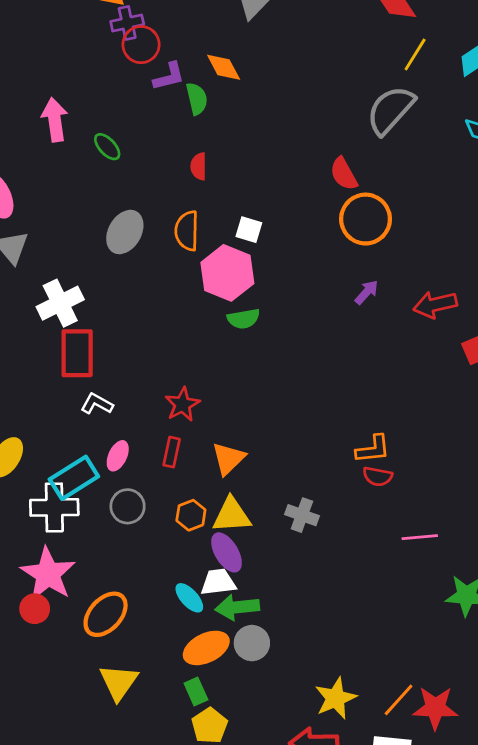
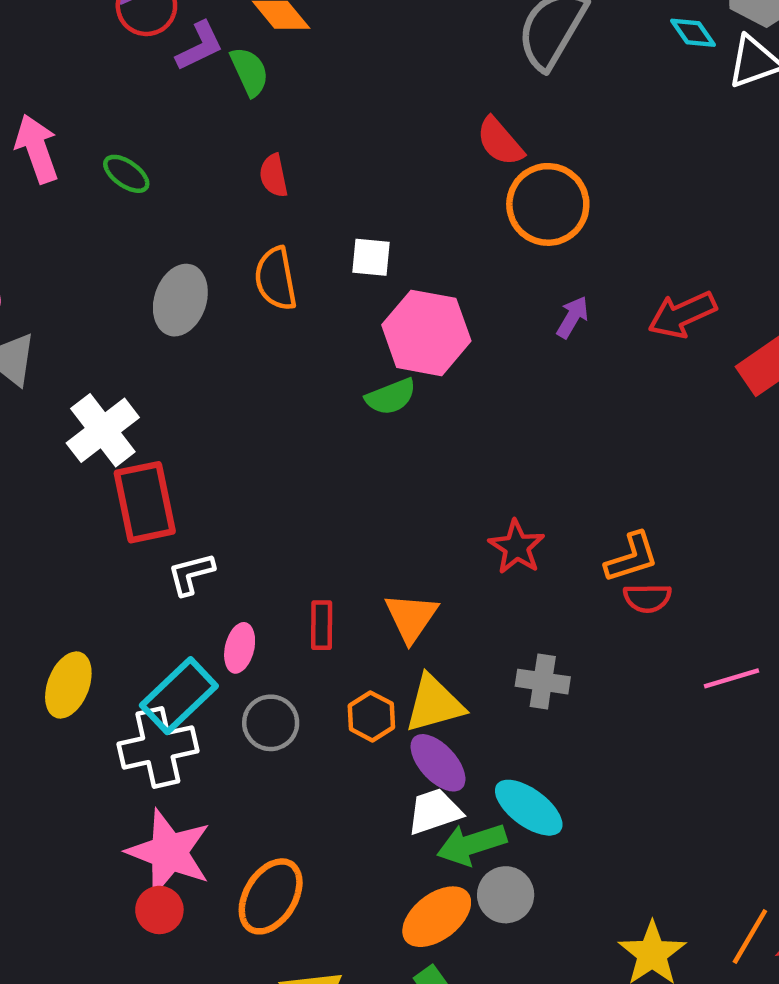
pink hexagon: (227, 273) -> (426, 333), moved
white L-shape: (97, 404) -> (191, 574), turned -32
red star: (182, 404) -> (517, 547), moved
cyan ellipse: (189, 598) -> (529, 808), moved, size x1.4

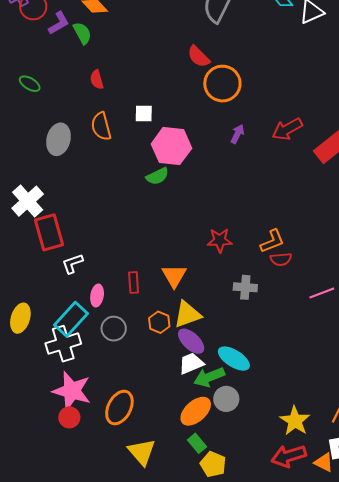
red star: (517, 547) -> (220, 240), turned -30
gray cross: (543, 682) -> (245, 287), moved

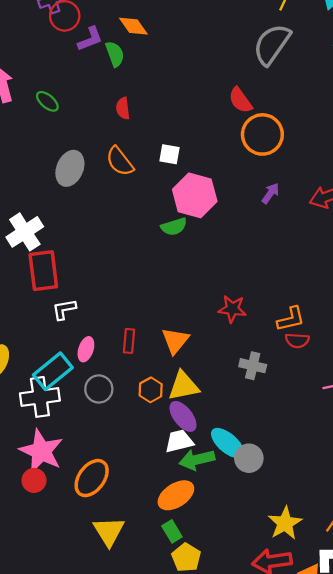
orange semicircle: (101, 126) -> (120, 161), turned -32
gray circle: (226, 399) -> (249, 458), moved

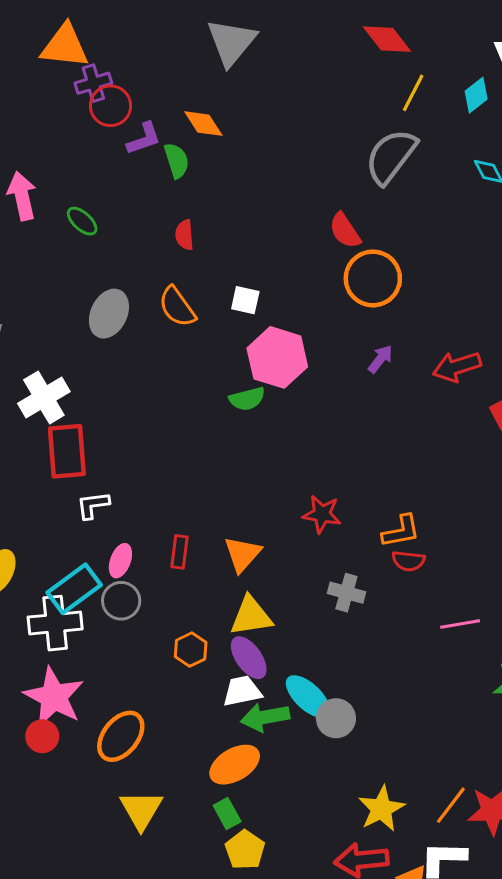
gray circle: (99, 389) -> (121, 601), moved
orange hexagon: (151, 390) -> (191, 650), moved

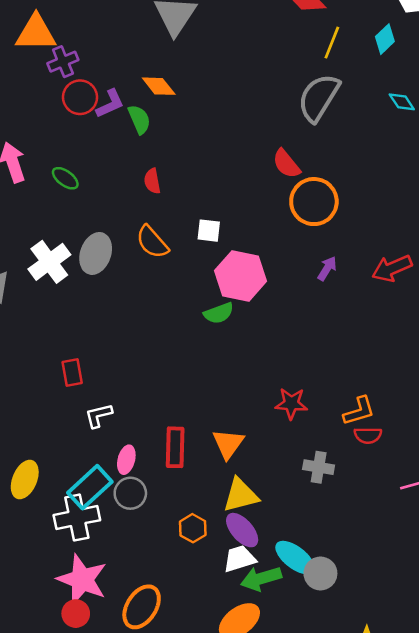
red circle: (111, 106) -> (80, 97), moved
white cross: (44, 398) -> (49, 262), moved
red rectangle: (67, 451) -> (72, 372), size x0.6
red rectangle: (179, 552) -> (175, 447), size x1.4

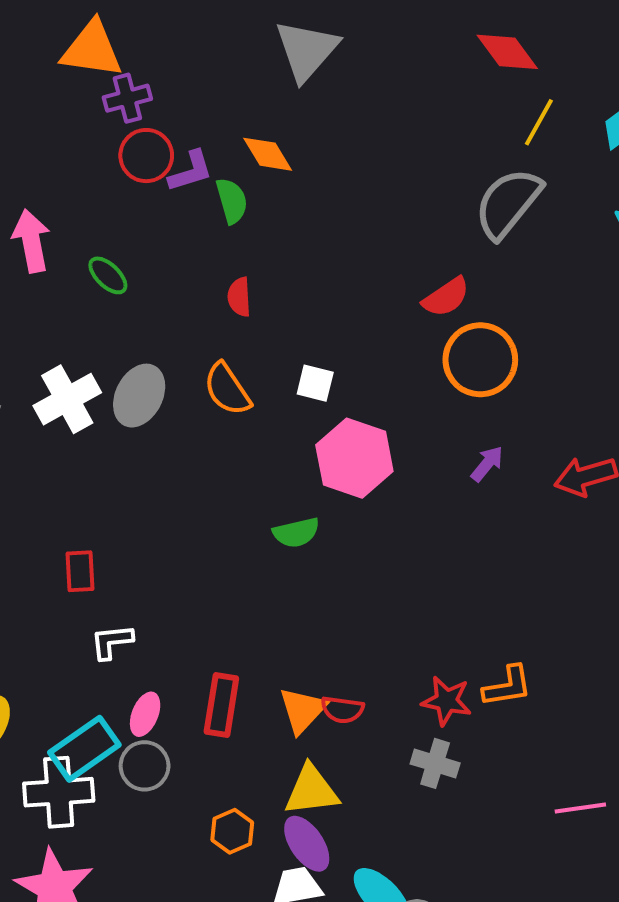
red semicircle: (286, 164) -> (446, 297), turned -92
green semicircle: (219, 313) -> (296, 533), moved
red star: (291, 404) -> (447, 701), moved
red semicircle: (368, 435) -> (342, 710), moved

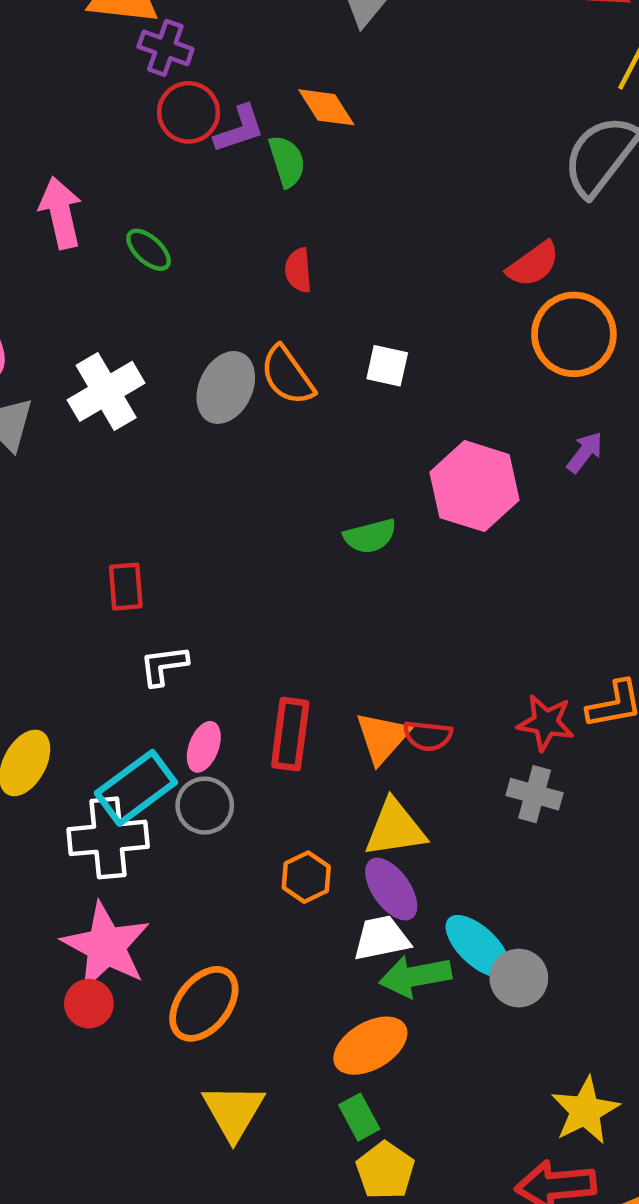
purple cross: (127, 98) -> (165, 48), turned 36
gray ellipse: (139, 396) -> (226, 387), moved
pink hexagon: (354, 458) -> (475, 486), moved

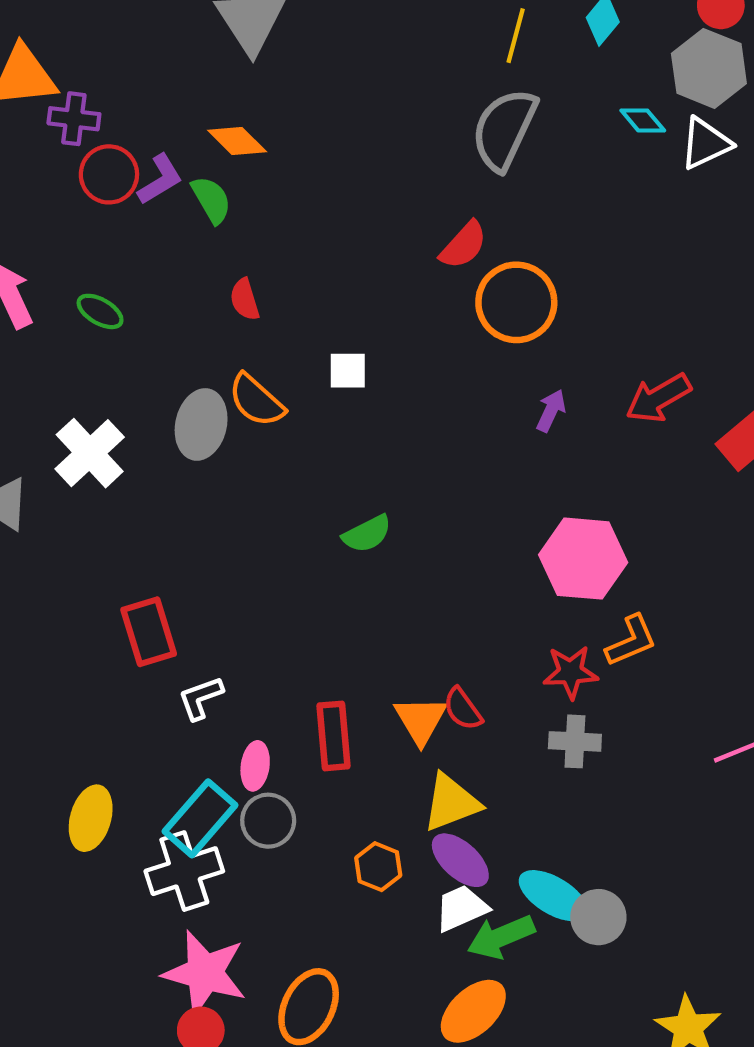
pink hexagon: (475, 486) -> (583, 559), moved
red rectangle: (126, 587) -> (149, 632), size x1.4
red semicircle: (428, 736) -> (463, 709), turned 60

